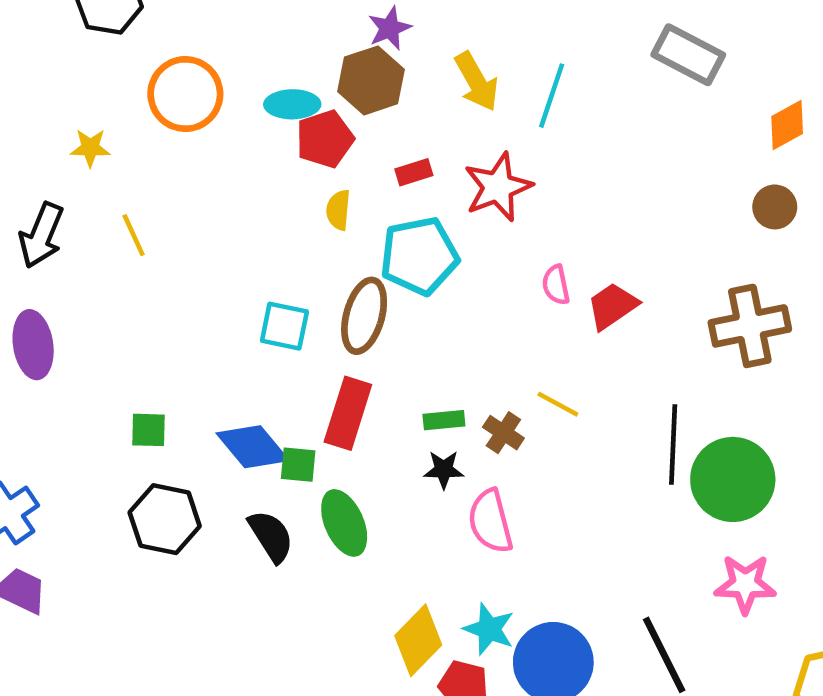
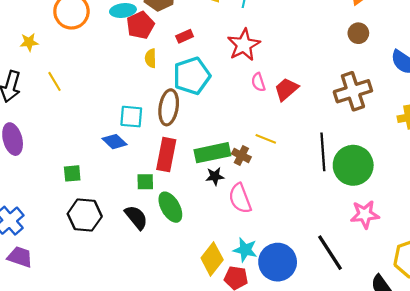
red star: (498, 187) -> (244, 45), moved
green rectangle: (444, 420) -> (212, 153), size x1.8
blue diamond: (253, 447) -> (115, 142), moved, size x0.7

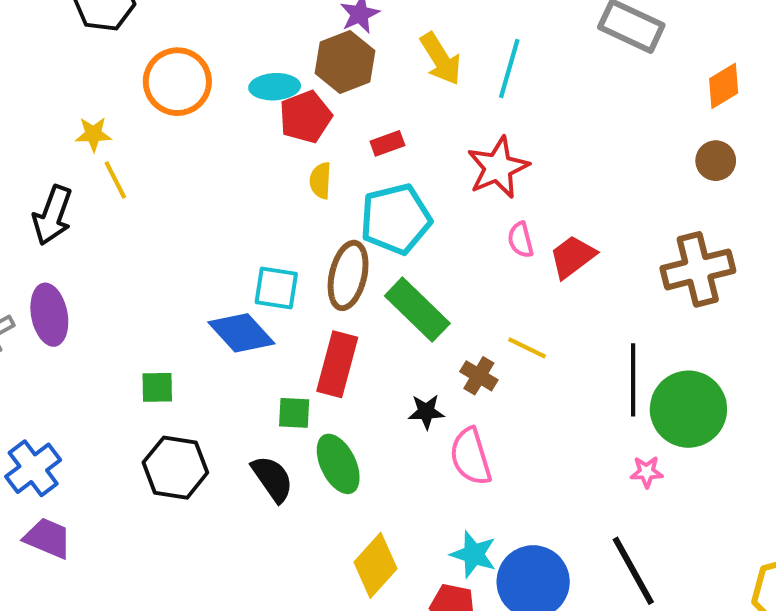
yellow line: (54, 81) -> (115, 180), moved
blue diamond: (115, 142) -> (241, 333), size x1.4
green rectangle: (212, 153) -> (417, 310), moved, turned 52
pink star: (365, 214) -> (647, 472), moved, size x0.6
yellow diamond: (212, 259) -> (375, 565), moved

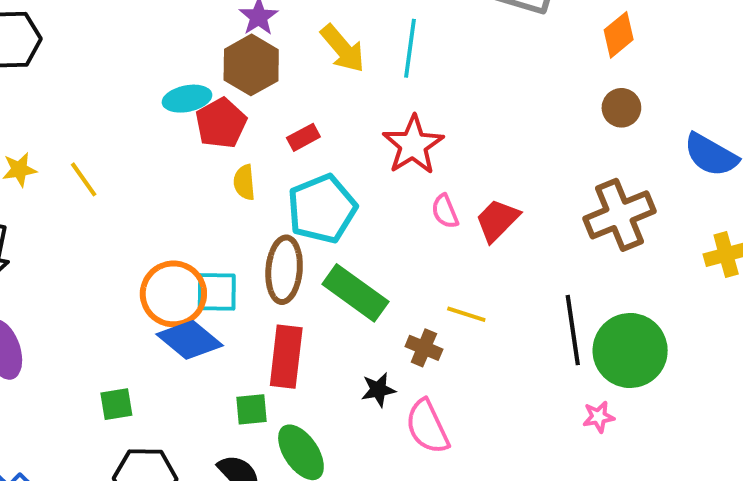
orange circle: (177, 82) -> (173, 294), moved
yellow line: (115, 180) -> (84, 179), moved

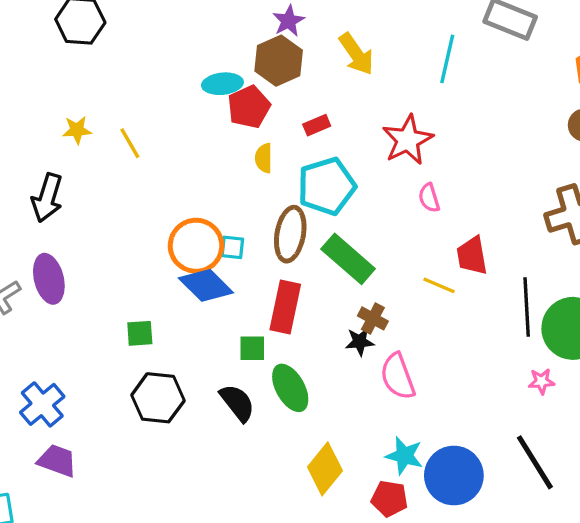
cyan line: (410, 48) -> (447, 59), moved
red trapezoid: (497, 220) -> (472, 256), moved, turned -60
cyan square: (217, 292) -> (232, 247), size x0.7
brown cross: (424, 348) -> (373, 318), moved

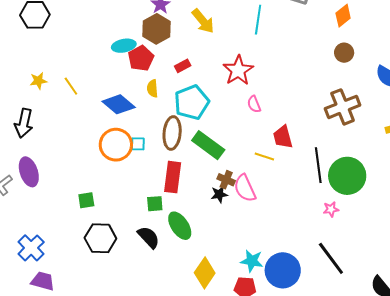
blue diamond: (206, 285) -> (119, 104), moved
pink semicircle: (398, 376) -> (245, 188), moved

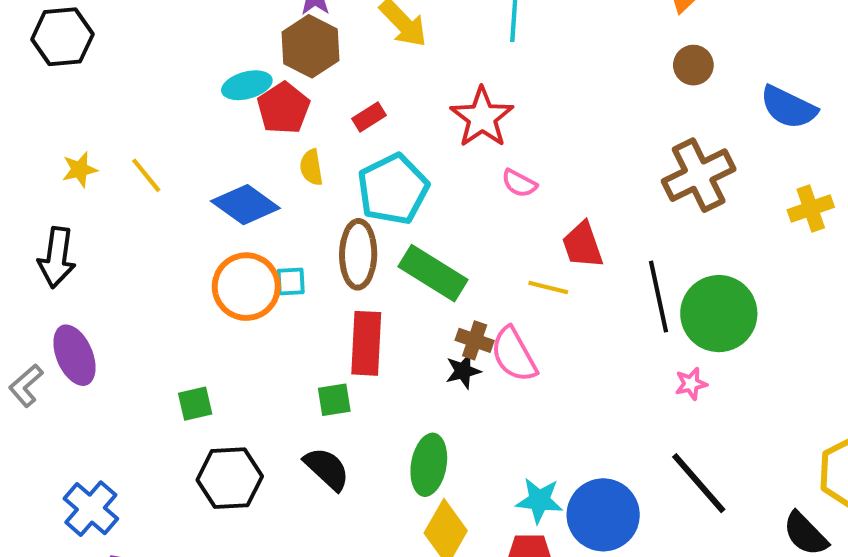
pink semicircle: (254, 104) -> (519, 183), turned -36
green ellipse: (180, 226) -> (429, 465), moved, turned 48

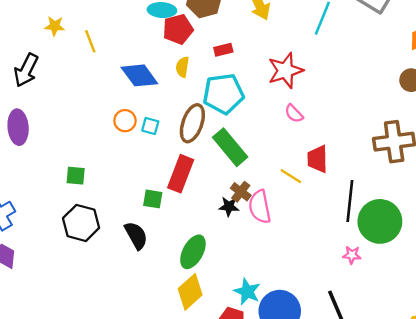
orange circle: (246, 287) -> (125, 121), size x0.6

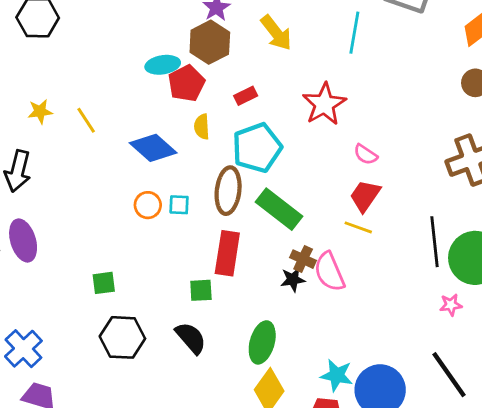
pink semicircle: (294, 114) -> (366, 154), moved
red trapezoid: (317, 159) -> (365, 196), moved, turned 48

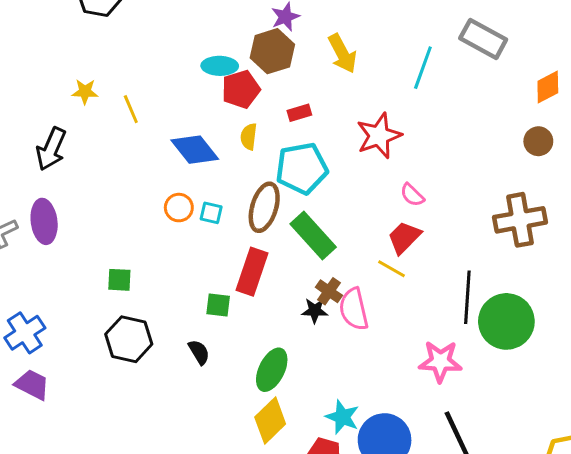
pink star: (451, 305) -> (440, 361), moved, size x1.8
black semicircle: (191, 338) -> (199, 352), size x0.7

